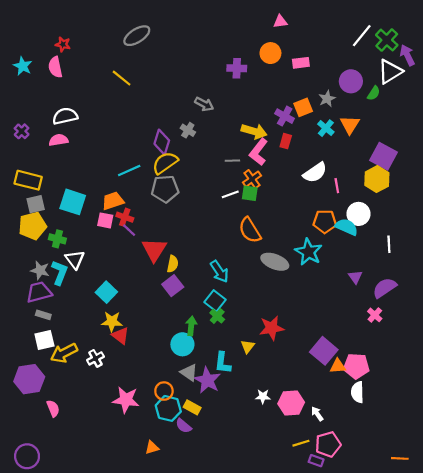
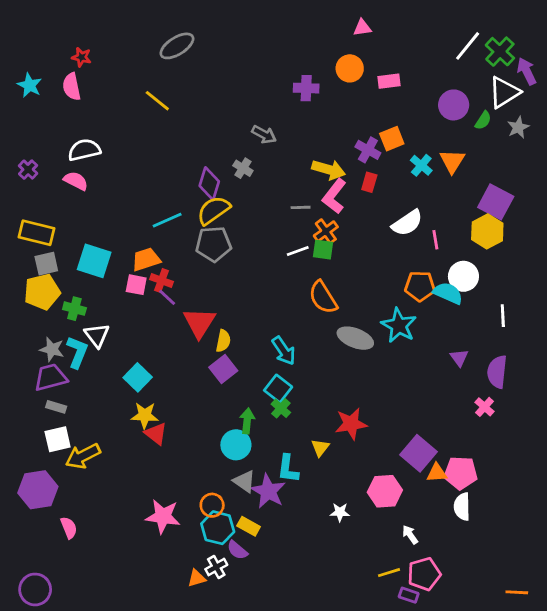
gray star: (327, 99) -> (518, 127), moved
pink semicircle: (59, 140) -> (76, 181), turned 36
purple semicircle: (385, 288) -> (497, 372), turned -50
white cross: (95, 358) -> (216, 567), moved
pink hexagon: (291, 403) -> (385, 491), moved

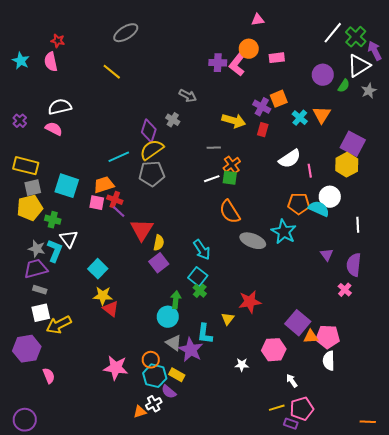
pink L-shape: (334, 196) -> (238, 64), moved

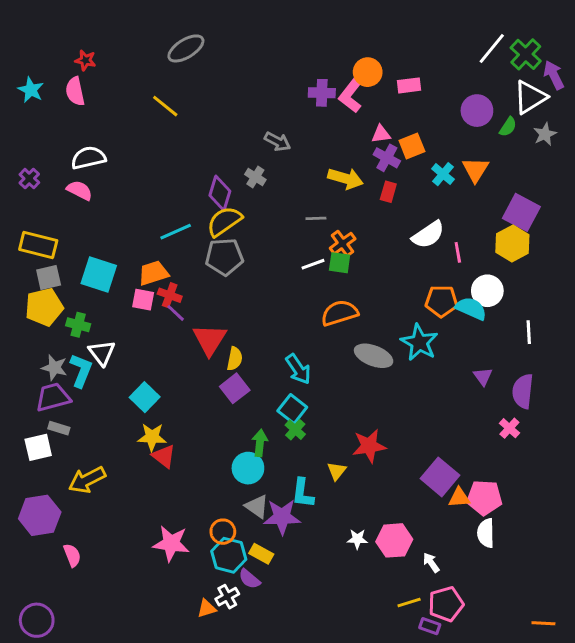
pink triangle: (258, 20) -> (381, 134), moved
orange semicircle: (230, 212) -> (340, 313), turned 105
white square: (41, 313) -> (38, 447), moved
purple star: (191, 350) -> (282, 517), turned -30
pink hexagon: (274, 350) -> (394, 540), moved

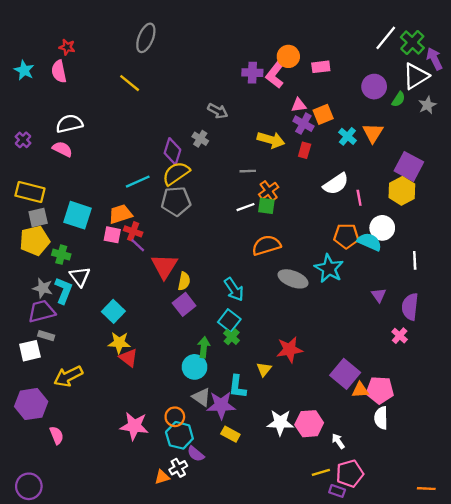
gray ellipse: (186, 48) -> (146, 38), turned -36
white star: (357, 539) -> (280, 423), size x1.6
yellow rectangle: (261, 554) -> (230, 434), moved

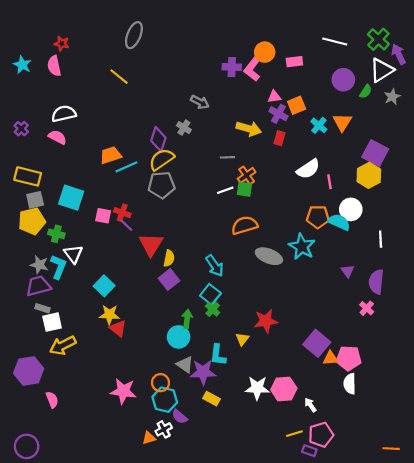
white line: (386, 38) -> (335, 41), moved, turned 65
orange trapezoid: (120, 214) -> (111, 155), moved
white square: (30, 351) -> (52, 322), moved

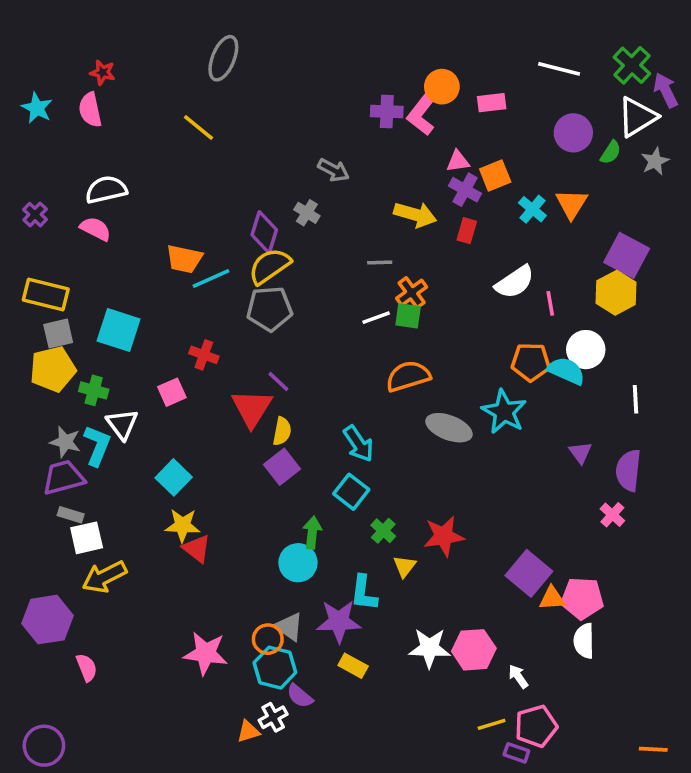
orange trapezoid: (111, 155) -> (184, 259), turned -150
pink square: (103, 216) -> (172, 392), moved, turned -35
purple line: (126, 225) -> (278, 382), moved
green cross: (213, 309) -> (383, 531), moved
gray triangle: (185, 365) -> (289, 627), moved

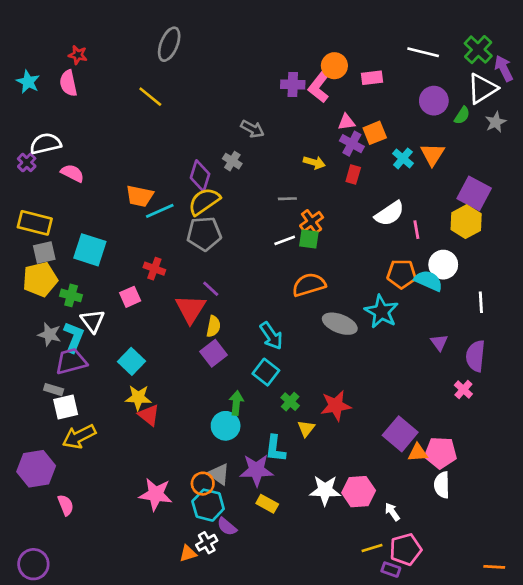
white semicircle: (106, 190) -> (46, 144), moved
yellow arrow: (415, 215) -> (314, 162), size x0.7
purple trapezoid: (63, 477) -> (71, 361), moved

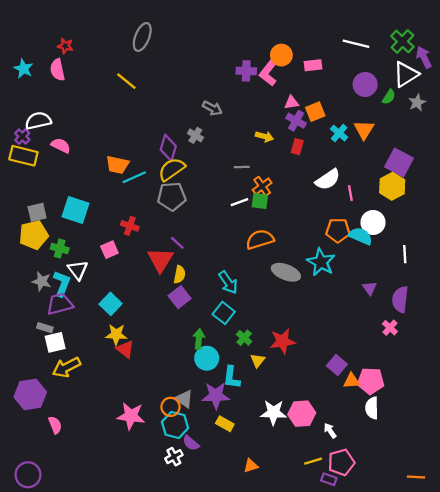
yellow rectangle: (35, 223) -> (23, 156), moved
cyan circle: (226, 426) -> (207, 358), moved
purple square: (400, 434) -> (337, 365), size x0.7
orange triangle: (188, 553) -> (251, 466), moved

